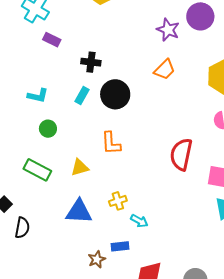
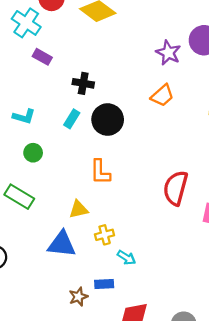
yellow triangle: (80, 168) -> (79, 209), moved

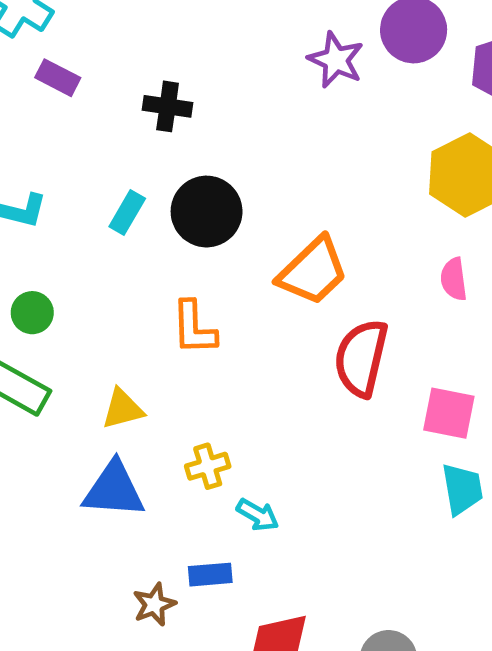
black cross: (83, 83) -> (168, 106), moved
orange trapezoid: (162, 96) -> (313, 271), moved, size x1.4
green circle: (33, 153) -> (32, 313), moved
yellow triangle: (79, 209) -> (123, 409), moved

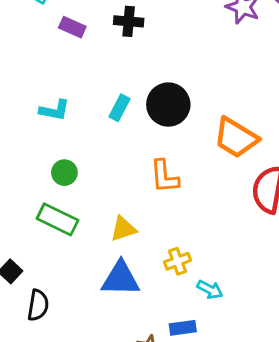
black cross: (168, 106) -> (129, 21), moved
orange trapezoid: (313, 271) -> (236, 138), turned 78

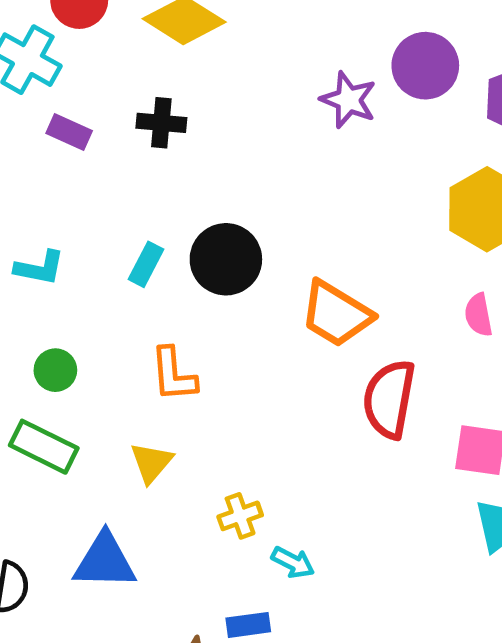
orange L-shape: (164, 177) -> (173, 375), moved
yellow triangle: (123, 229) -> (151, 463), turned -32
blue triangle: (121, 279) -> (105, 561), moved

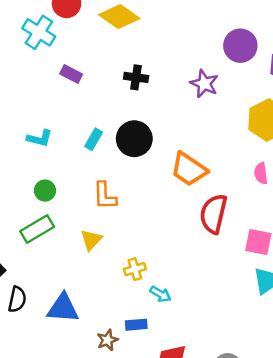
purple star: (349, 100) -> (204, 84), moved
black cross: (161, 123) -> (136, 77), moved
purple rectangle: (69, 132) -> (71, 74), moved
green rectangle: (44, 447) -> (37, 229), turned -60
blue triangle: (105, 561) -> (63, 308), moved

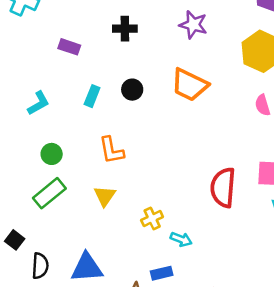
purple rectangle: (71, 74) -> (69, 47), moved
cyan L-shape: (40, 138) -> (39, 103), turned -35
black circle: (134, 139) -> (132, 90), size x0.6
orange trapezoid: (189, 169) -> (190, 85), moved
red semicircle: (213, 214) -> (223, 187), moved

